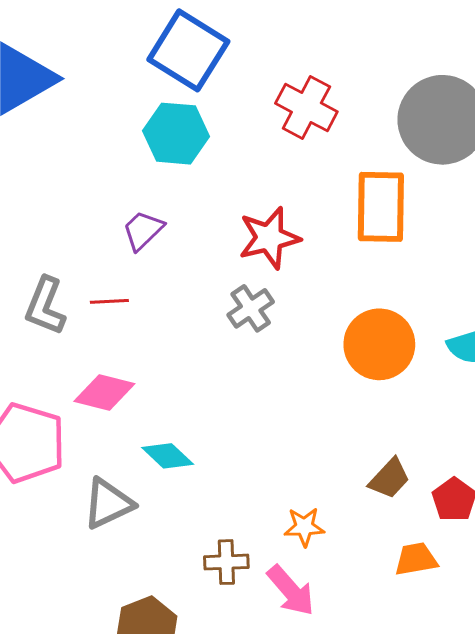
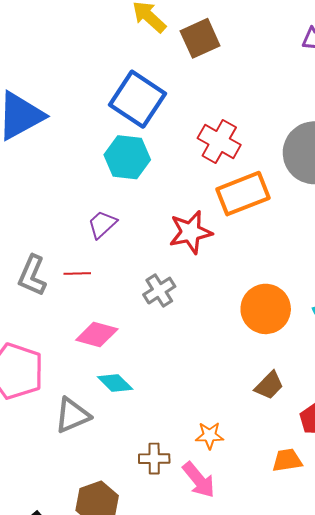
orange rectangle: (381, 207) -> (243, 194), moved, turned 66
gray cross: (251, 308) -> (159, 291), moved
pink diamond: (104, 392) -> (97, 335), moved
brown trapezoid: (389, 479) -> (269, 385), moved

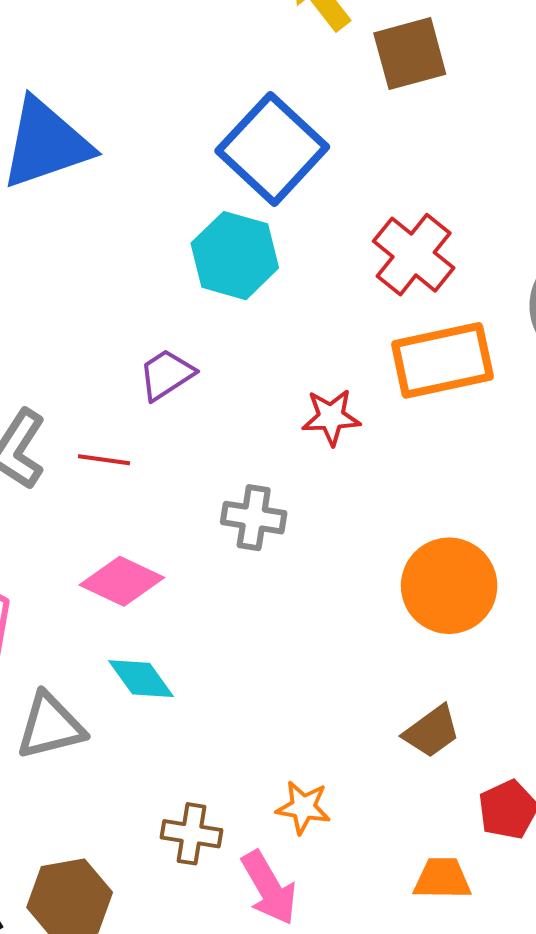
red star: (191, 232) -> (331, 417), size x0.7
gray cross: (159, 291) -> (254, 518), turned 32

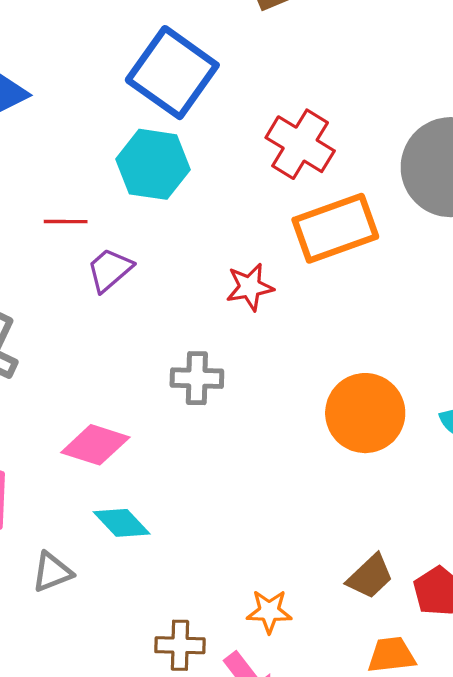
red line: (104, 460) -> (66, 222), moved
gray triangle: (50, 726) -> (52, 572), size x0.7
brown trapezoid: (432, 731) -> (370, 576), moved

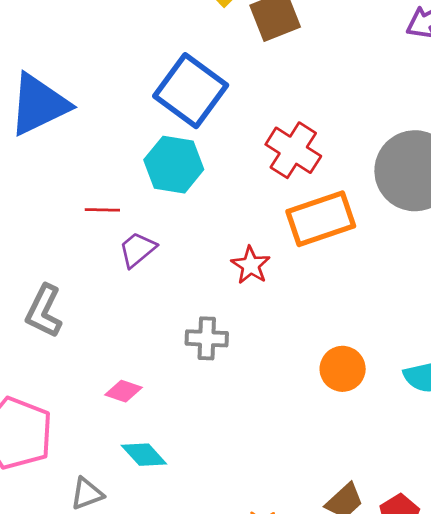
red star: (250, 287) -> (251, 265), turned -30
orange circle: (365, 413) -> (343, 369), size x0.7
pink diamond: (95, 445) -> (124, 391), size x0.7

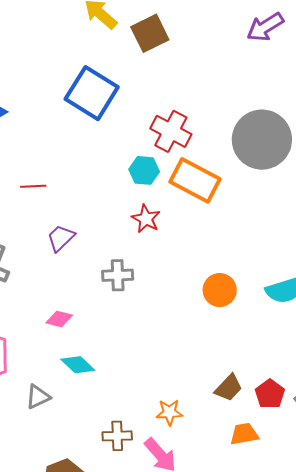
cyan hexagon: (174, 165) -> (144, 170), moved, size x0.7
orange rectangle: (321, 219) -> (195, 180), turned 51
purple trapezoid: (137, 250) -> (61, 238), moved

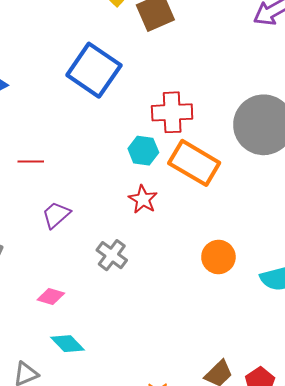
red cross: (171, 131) -> (172, 112), turned -33
gray cross: (118, 275) -> (112, 255), turned 36
orange circle: (220, 290) -> (218, 257), moved

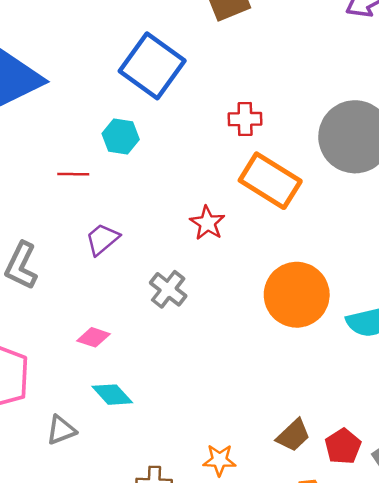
red cross: (172, 112) -> (245, 119), size x0.7
cyan hexagon: (143, 151) -> (121, 137), moved
orange circle: (218, 257) -> (297, 295), size x1.6

